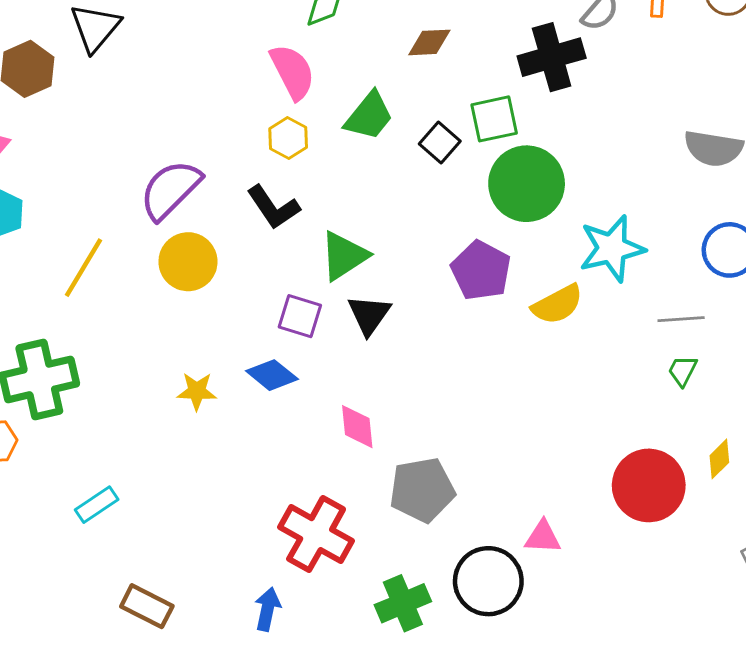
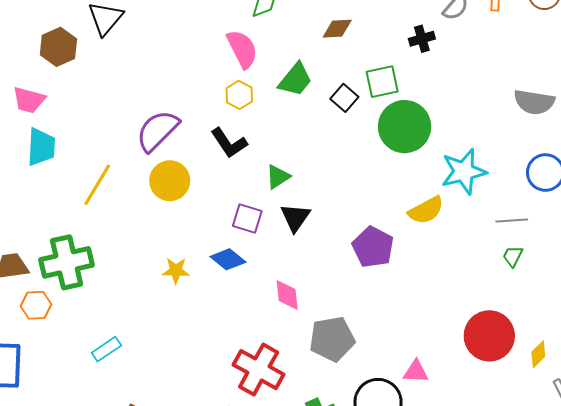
black cross: (552, 57) -> (422, 39), size x0.6
green triangle: (344, 256) -> (278, 177), size x0.7
purple pentagon: (481, 271) -> (373, 247), moved
yellow diamond: (719, 459) -> (538, 354), moved

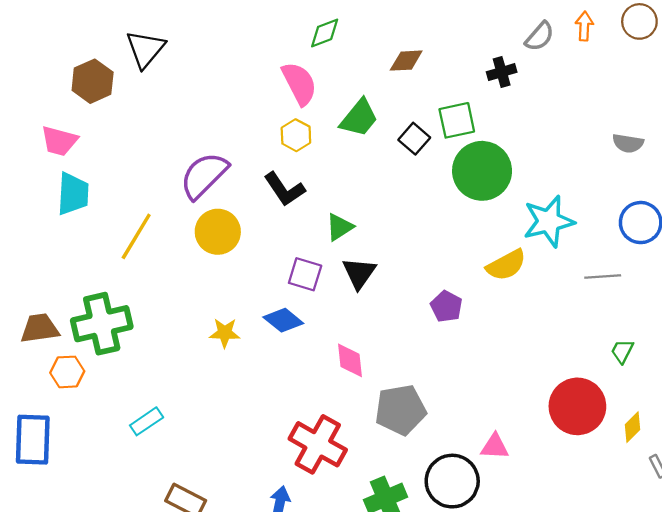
gray semicircle: (534, 102) -> (628, 143), size x0.7
purple pentagon: (373, 247) -> (446, 306), size x0.7
green trapezoid: (513, 256) -> (622, 351), moved

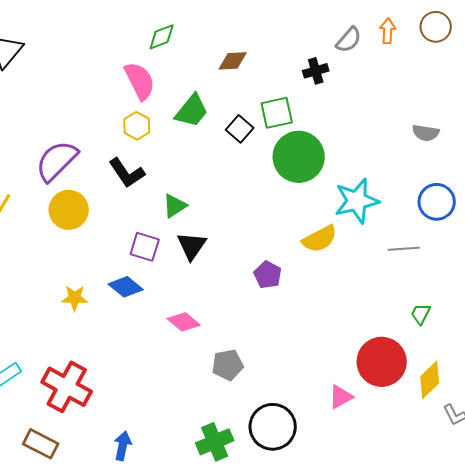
pink diamond: (350, 360) -> (184, 322), turned -44
gray pentagon: (400, 410) -> (228, 365), size x0.7
yellow diamond: (633, 427) -> (430, 380), size x1.4
red cross: (318, 444) -> (67, 387), moved
pink triangle: (495, 447) -> (341, 397), moved, turned -32

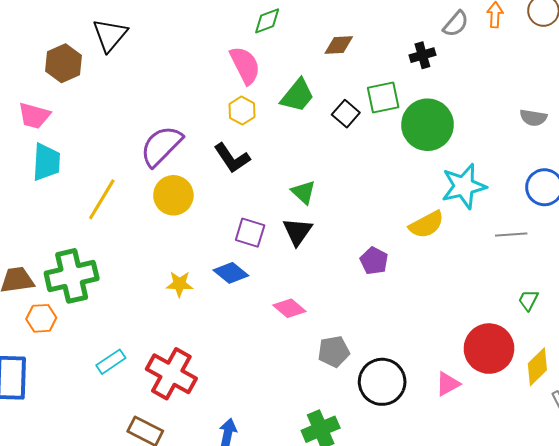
green circle: (299, 157) -> (427, 125), moved
green triangle: (175, 206) -> (303, 192), moved, turned -44
black circle: (273, 427) -> (382, 382), moved

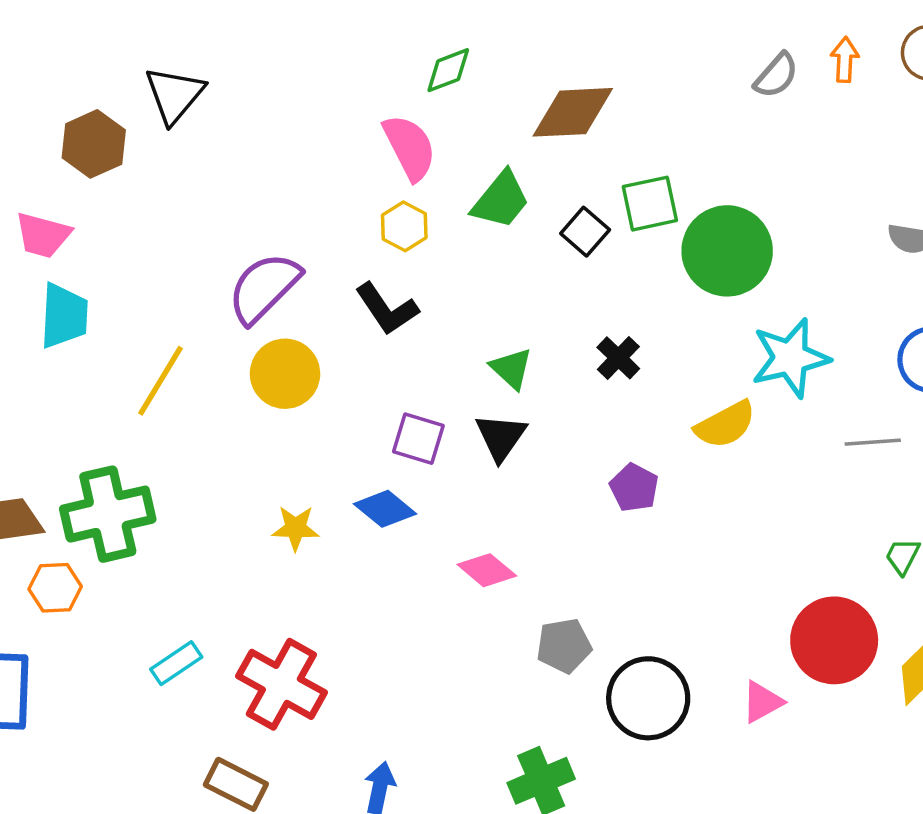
brown diamond: (339, 45) -> (573, 112), size x1.6
black cross: (422, 55) -> (618, 358), moved, turned -30

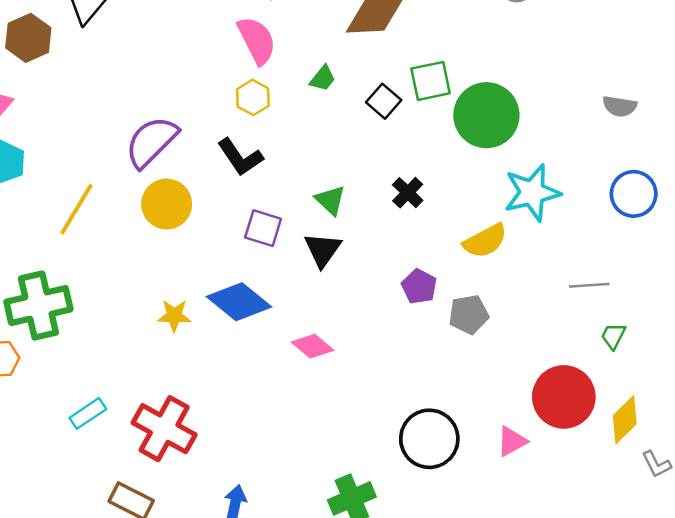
green trapezoid: (501, 200) -> (323, 78), size x0.6
purple square: (418, 439) -> (263, 228), moved
gray line: (873, 442) -> (589, 285), moved
blue diamond: (385, 509) -> (239, 302), size x1.4
gray pentagon: (564, 646) -> (469, 314), moved

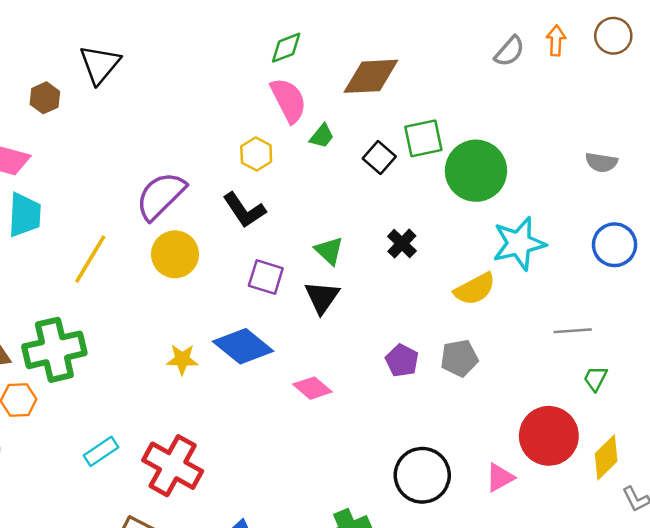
brown hexagon: (28, 38) -> (45, 98), size x0.7
pink semicircle: (257, 40) -> (288, 100), moved
purple pentagon: (419, 287) -> (402, 361), moved

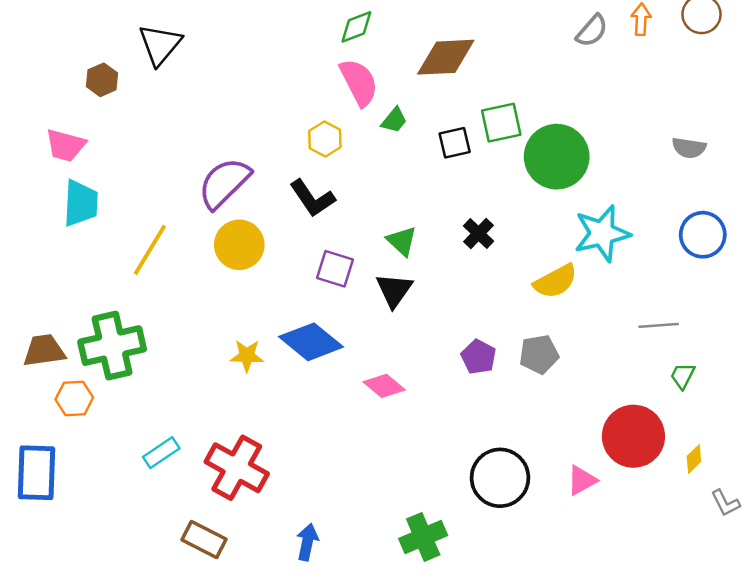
black square: (379, 158) -> (455, 143), turned 36
yellow diamond: (606, 457) -> (694, 459), size x0.6

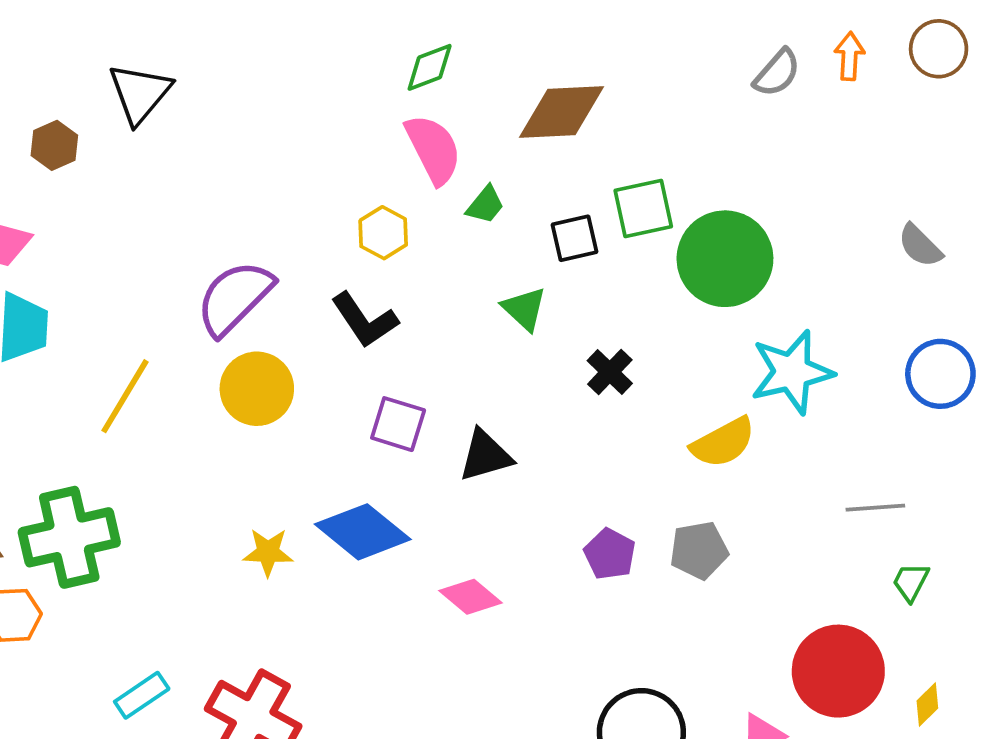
gray semicircle: (689, 148) -> (920, 246), turned 36
green triangle: (402, 241) -> (524, 309), moved
black triangle: (394, 290) -> (485, 456), turned 39

